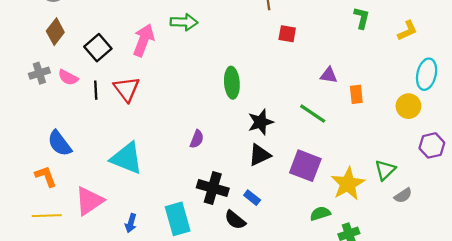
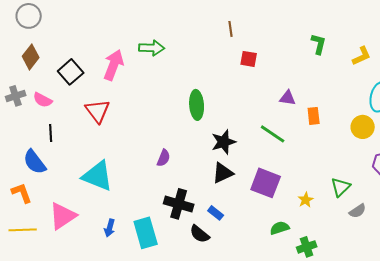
black line: (96, 90) -> (51, 133), moved
yellow star: (348, 184) -> (306, 200), size x0.5
blue arrow: (131, 223) -> (110, 228), moved

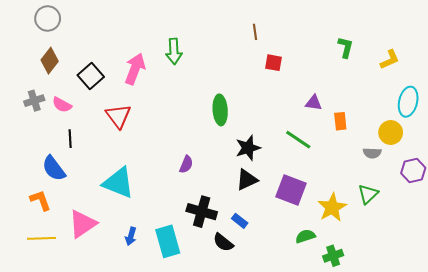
green arrow: (152, 48) -> (174, 51), turned 85
yellow star: (306, 200) -> (332, 207), size x1.8
gray semicircle: (358, 211) -> (372, 153), moved, turned 36

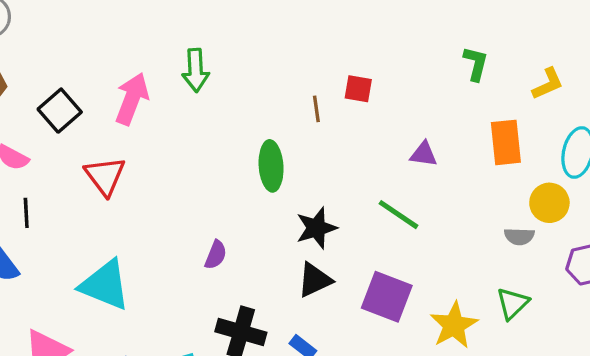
brown line: (255, 32) -> (316, 109), moved
orange rectangle: (340, 121) -> (506, 142), moved, size x1.5

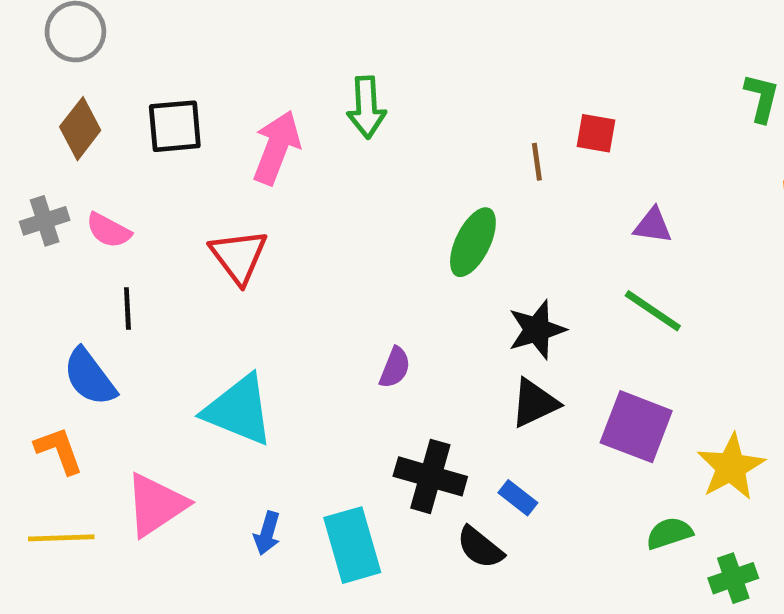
black square: (60, 111) -> (175, 126), moved, turned 36
purple triangle: (424, 154) -> (653, 226), moved
green ellipse: (271, 166) -> (473, 242), turned 30

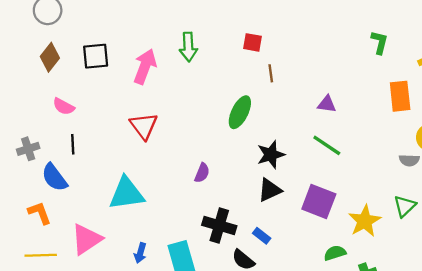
red square: (596, 133) -> (252, 42), moved
gray cross: (45, 221) -> (28, 149), moved
red triangle: (239, 256) -> (144, 126), moved
cyan triangle: (239, 410) -> (127, 193), turned -30

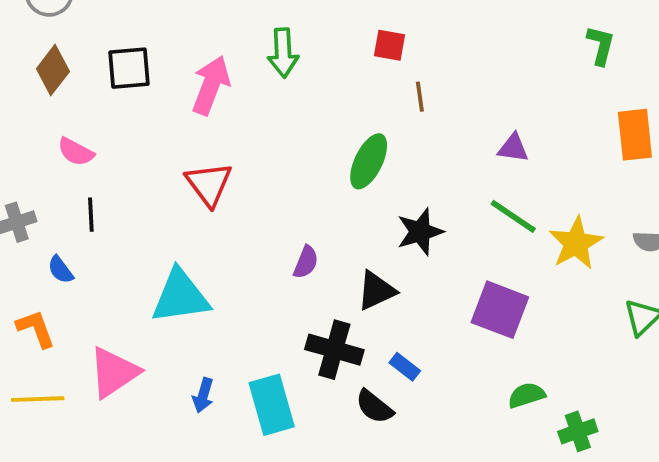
blue semicircle: (54, 177) -> (61, 270), size x0.6
black triangle: (270, 190) -> (376, 291), moved
yellow star: (365, 221) -> (576, 243), moved

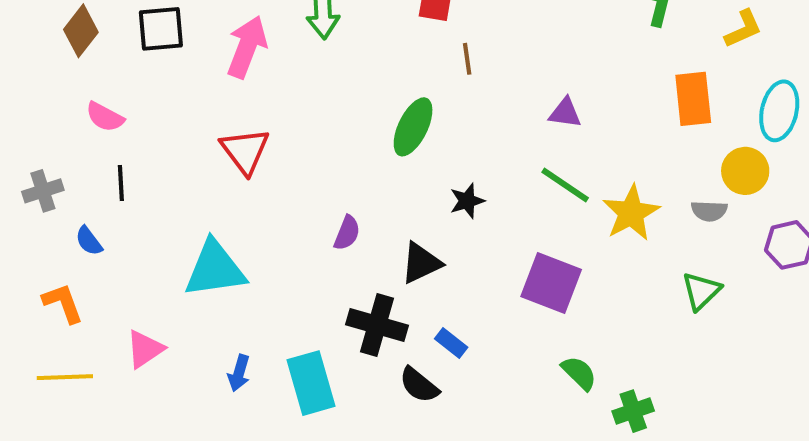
black star: (420, 232) -> (467, 201), size x0.7
pink triangle: (114, 372) -> (145, 349), size x0.7
green semicircle: (526, 395) -> (579, 373), turned 63

